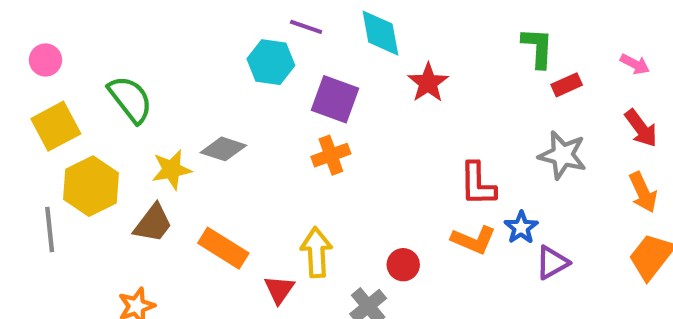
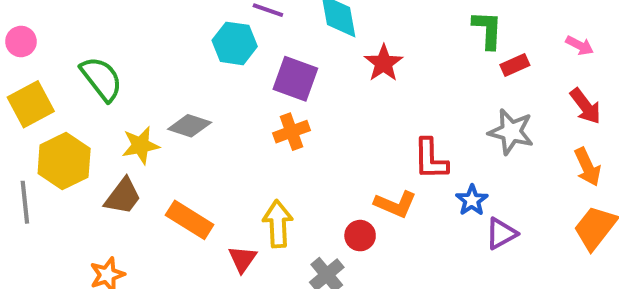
orange L-shape: (474, 240) -> (395, 204), moved

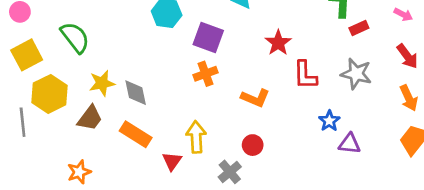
red star: (384, 63) -> (278, 43), moved
gray diamond: (190, 126) -> (136, 93), moved, turned 60
red L-shape: (431, 159) -> (305, 75), moved
orange L-shape: (395, 204) -> (255, 98), moved
purple triangle: (501, 234) -> (349, 144), turned 35

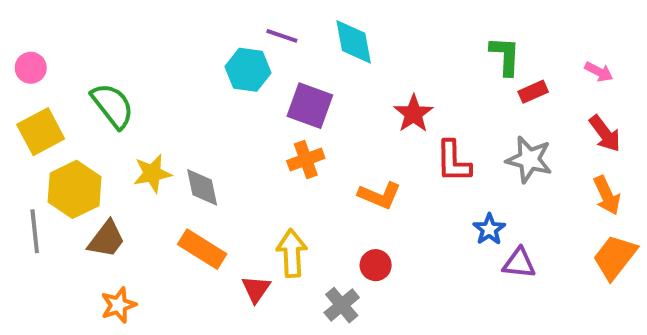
brown trapezoid: (90, 118) -> (106, 239), moved

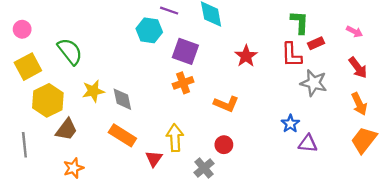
red L-shape: (453, 161) -> (292, 55), moved
gray line: (35, 231) -> (24, 145), moved

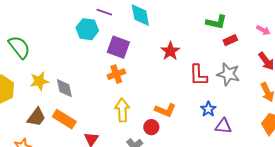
green L-shape: (300, 22) -> (216, 22), turned 100
red L-shape: (292, 55) -> (198, 75), moved
orange L-shape: (226, 104) -> (165, 110), moved
brown trapezoid: (66, 130) -> (36, 117), moved
yellow arrow: (175, 138) -> (122, 110), moved

